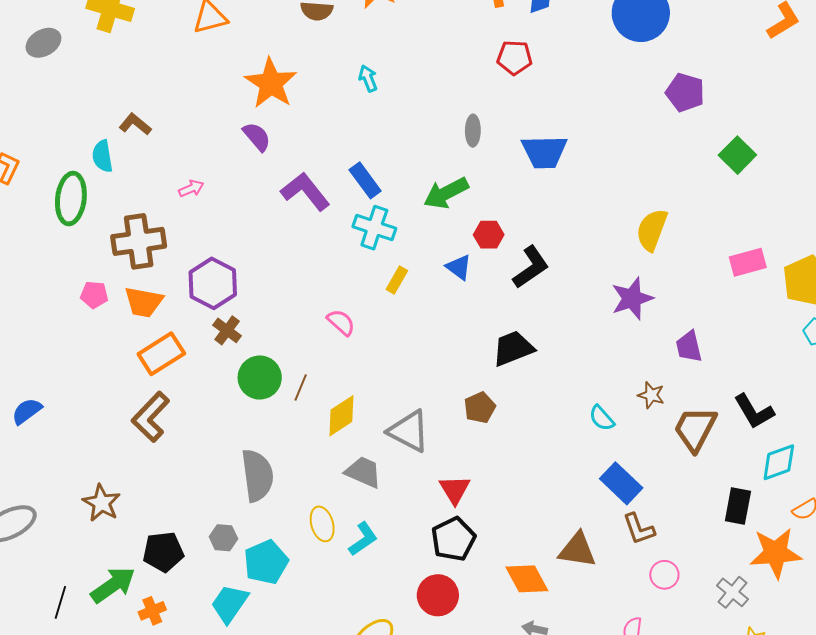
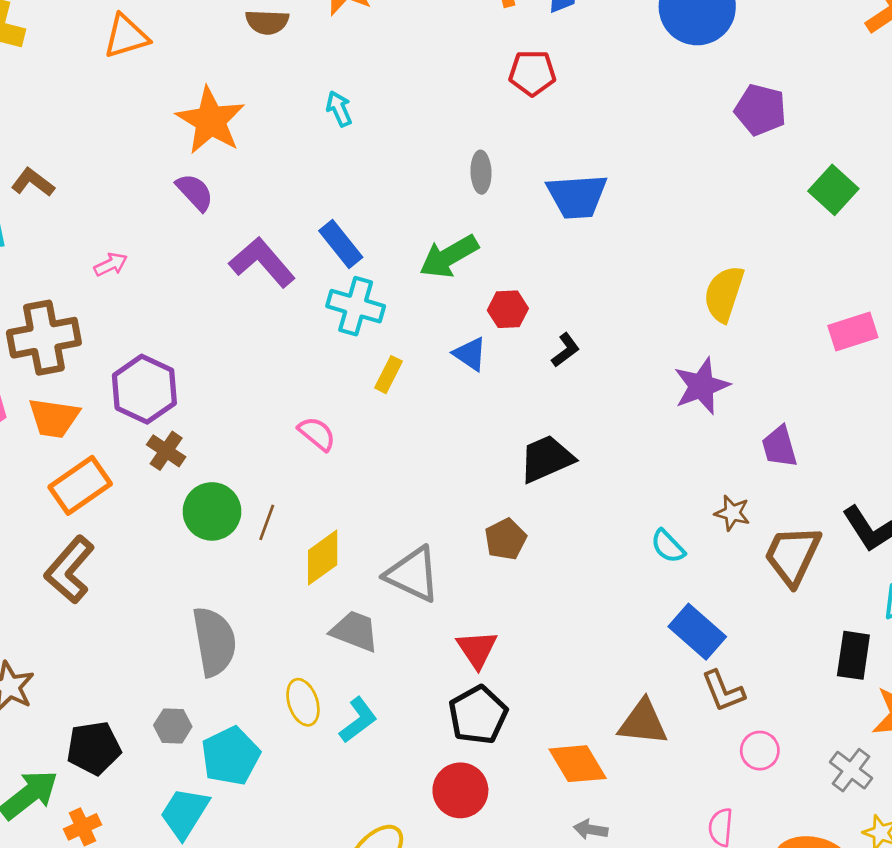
black L-shape: (531, 267) -> (566, 350), size x0.6

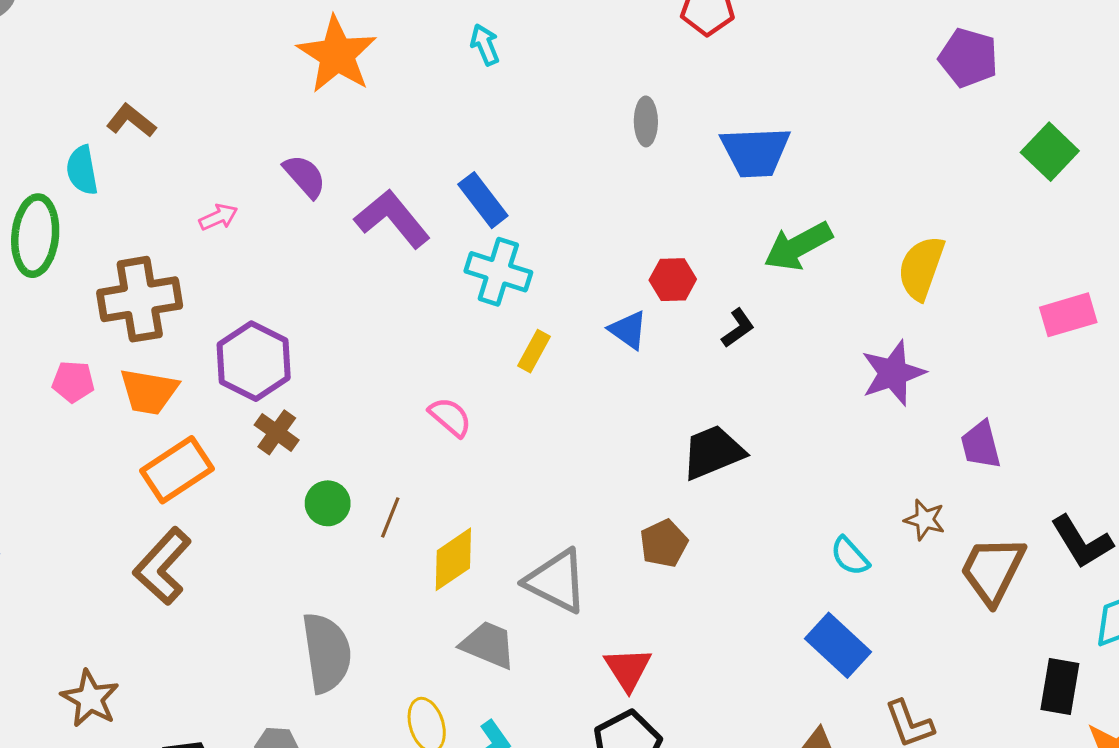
purple semicircle: (195, 192) -> (305, 176), moved
green arrow: (449, 256) -> (798, 246), moved
green circle: (212, 511) -> (328, 503), size x0.7
blue rectangle: (697, 632) -> (838, 645), moved

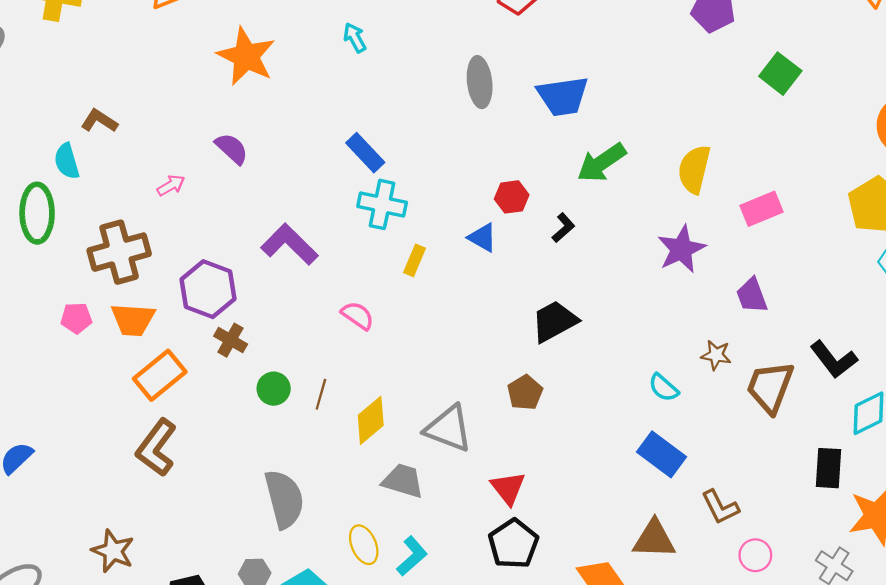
gray ellipse: (646, 121) -> (480, 82), size x1.4
purple L-shape: (392, 219) -> (289, 244), moved
pink rectangle: (1068, 315) -> (761, 209), moved

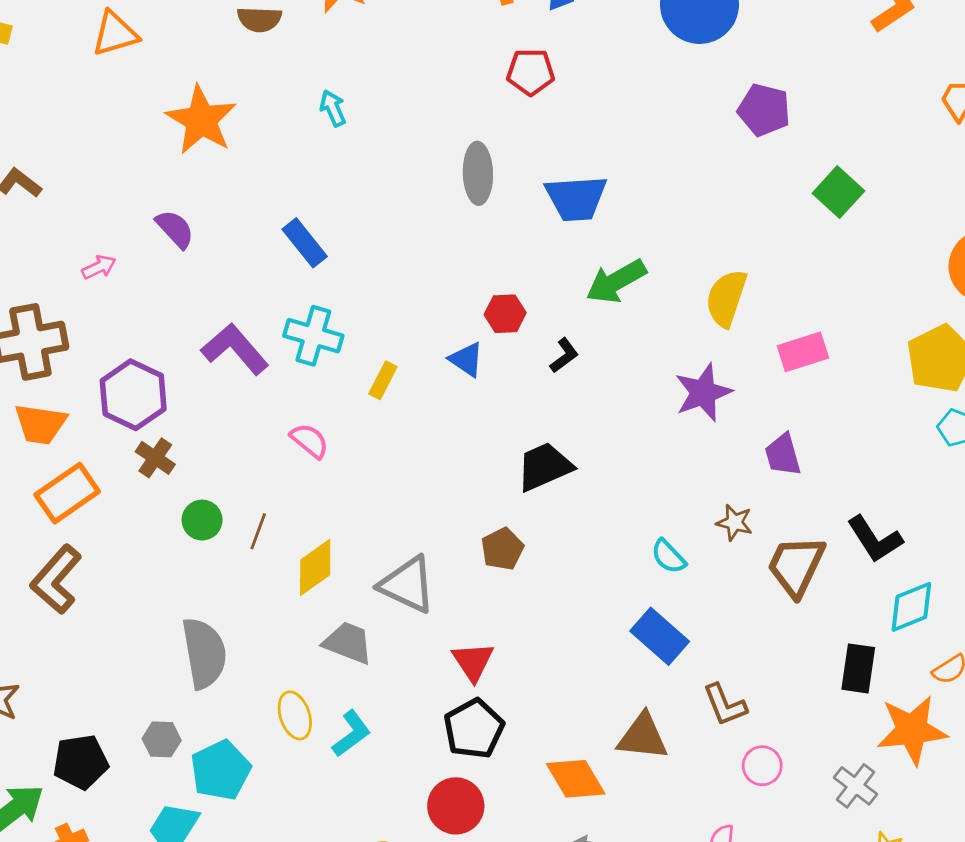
blue rectangle: (365, 153) -> (305, 243), moved
cyan cross: (382, 204) -> (313, 336), moved

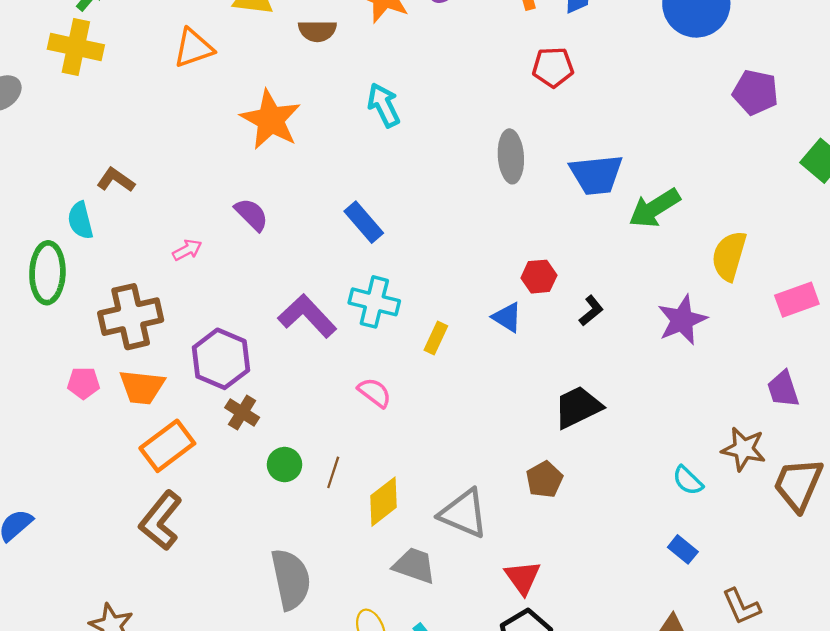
cyan arrow: (333, 108) -> (384, 105), size x1.4
green arrow: (616, 281) -> (655, 208), moved
purple star: (703, 393) -> (682, 320), moved
brown star: (734, 523) -> (744, 449), size x1.4
blue rectangle: (660, 636) -> (683, 549), size x0.6

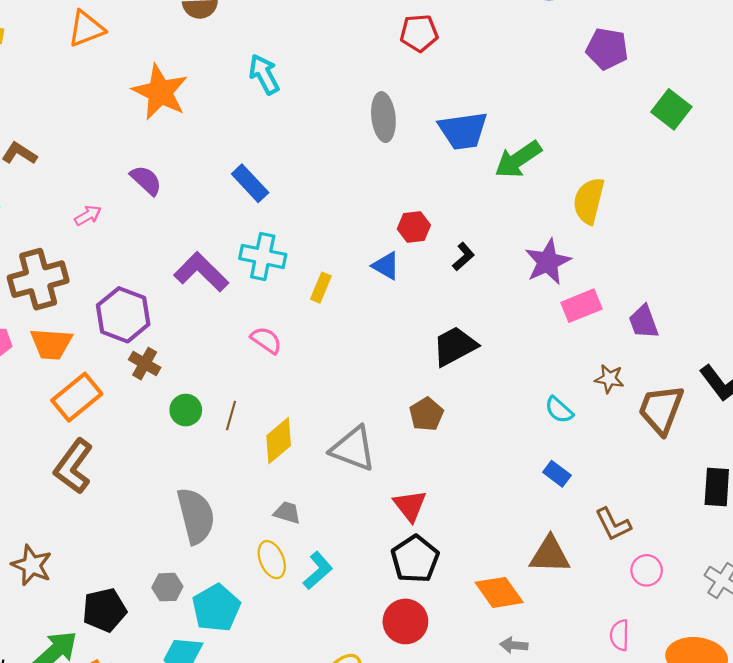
pink rectangle: (797, 300) -> (581, 306), moved
brown star: (744, 449) -> (609, 379), size x0.7
gray trapezoid: (414, 566) -> (287, 513), moved, size x0.7

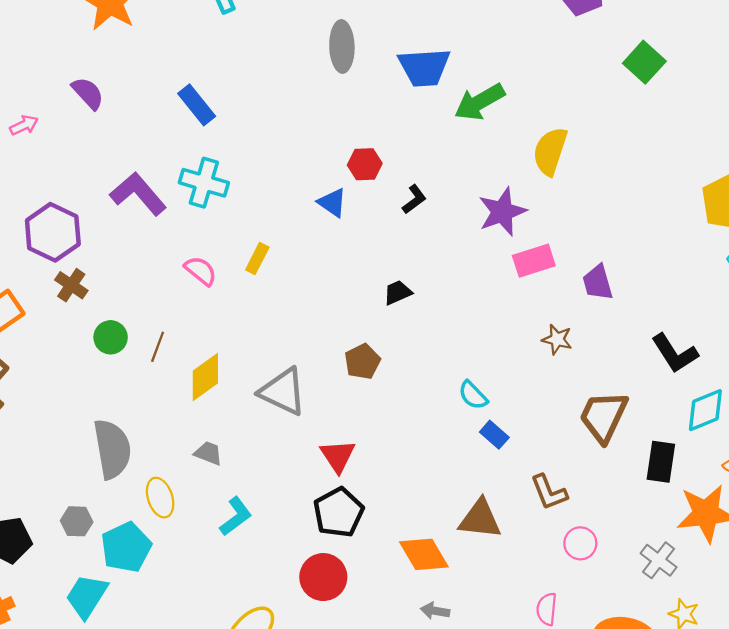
yellow rectangle: (321, 288) -> (257, 258), moved
black trapezoid: (455, 346) -> (398, 293), size x0.6
brown trapezoid: (661, 409) -> (603, 417), moved
cyan semicircle: (559, 410) -> (473, 395), moved
yellow ellipse: (272, 560) -> (160, 498), moved

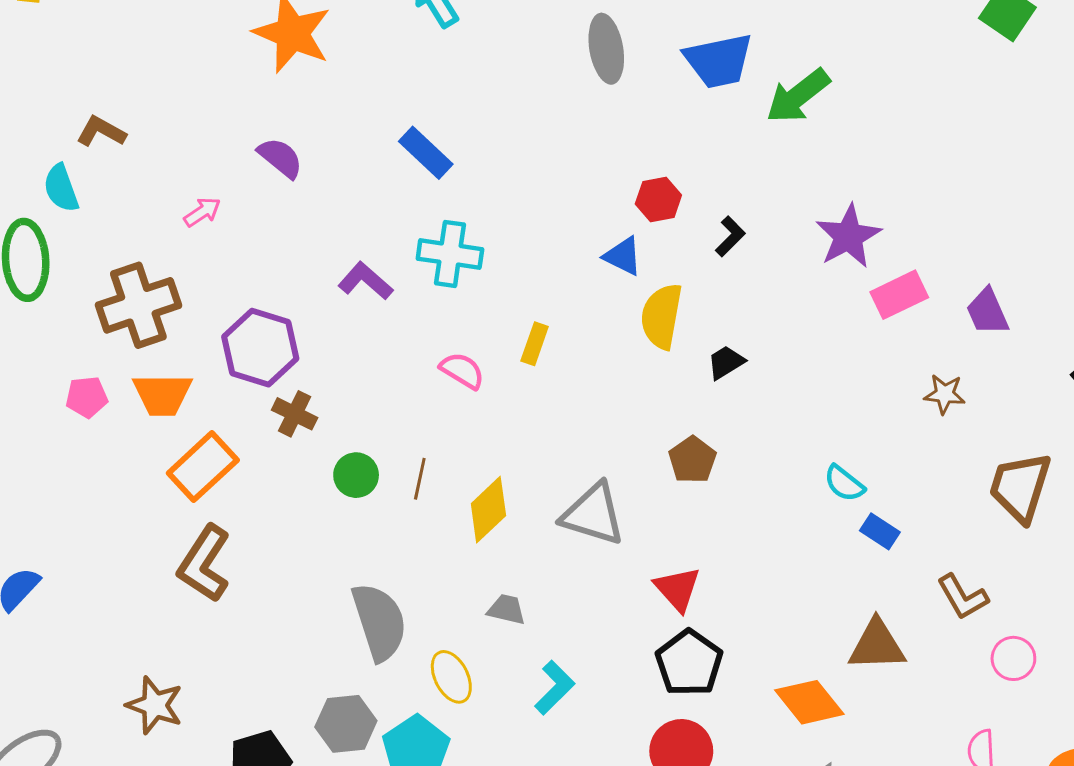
yellow semicircle: (550, 151) -> (662, 316), moved
purple L-shape: (138, 194) -> (365, 281), size x0.7
gray hexagon: (77, 521) -> (346, 724), size x1.4

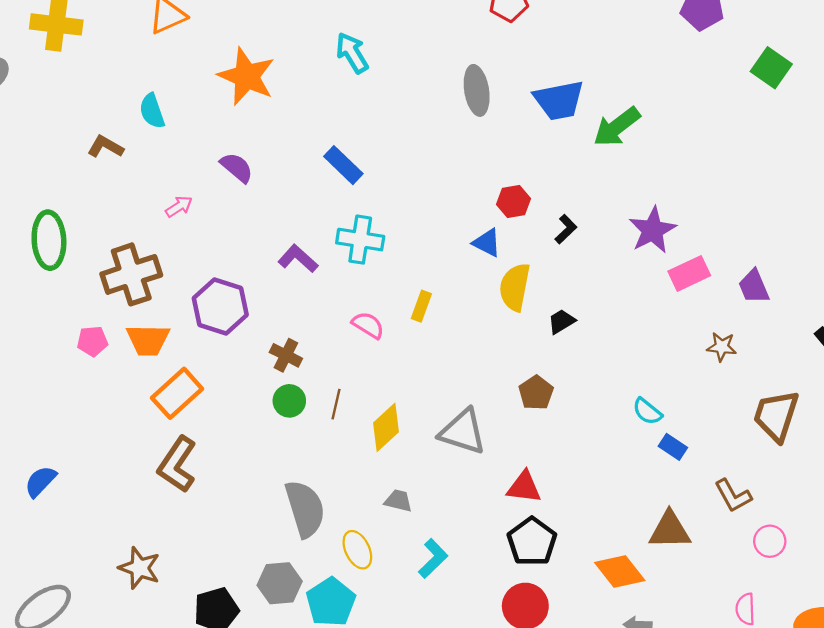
cyan semicircle: (61, 188) -> (152, 111), moved
brown cross: (295, 414) -> (286, 355), moved
red triangle: (677, 589) -> (524, 487), turned -42

